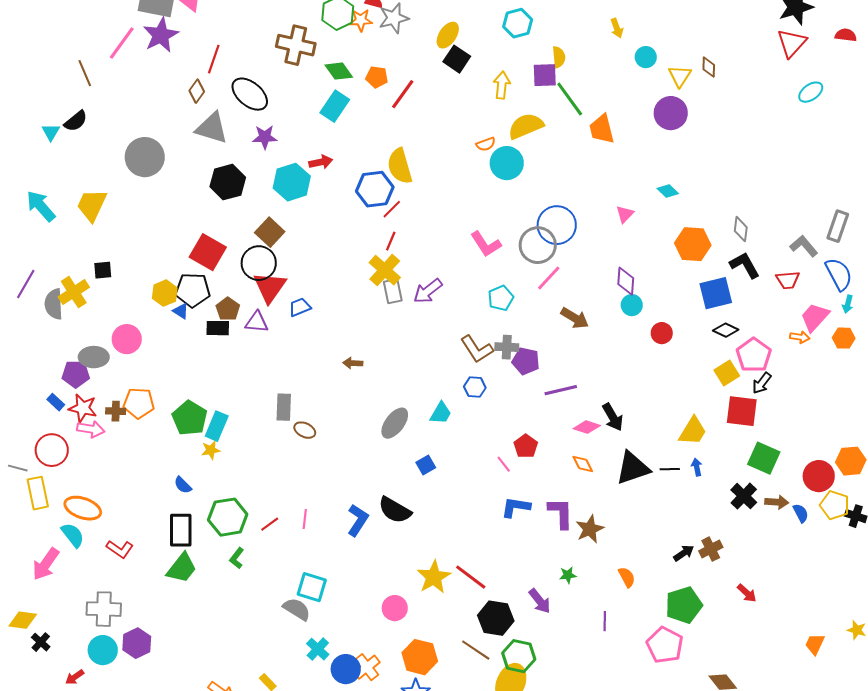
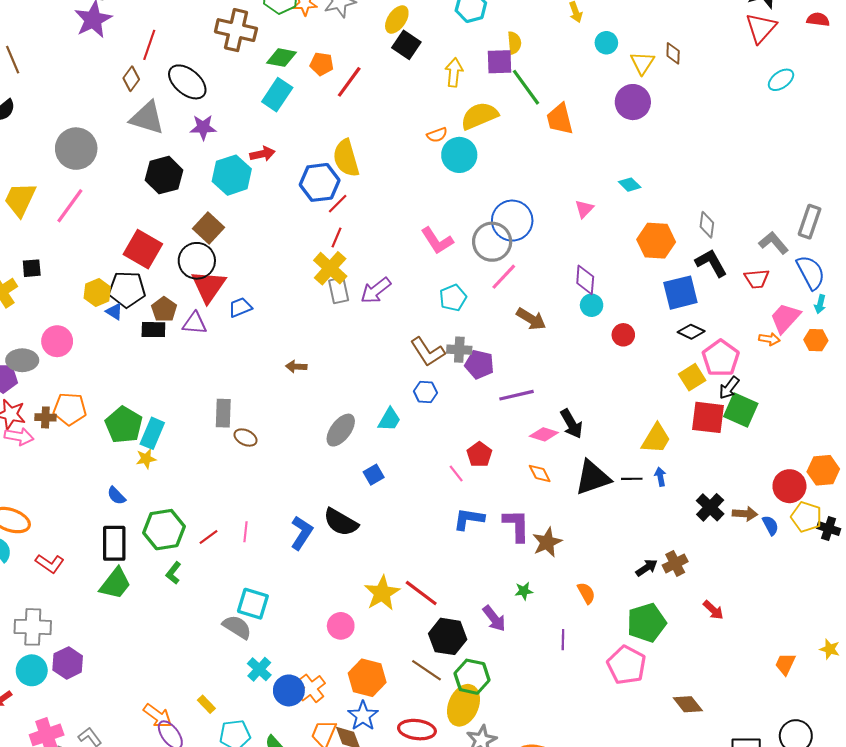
pink line: (122, 43) -> (70, 206), moved
green diamond: (339, 71) -> (281, 58), turned -44
green square: (764, 458) -> (741, 410), moved

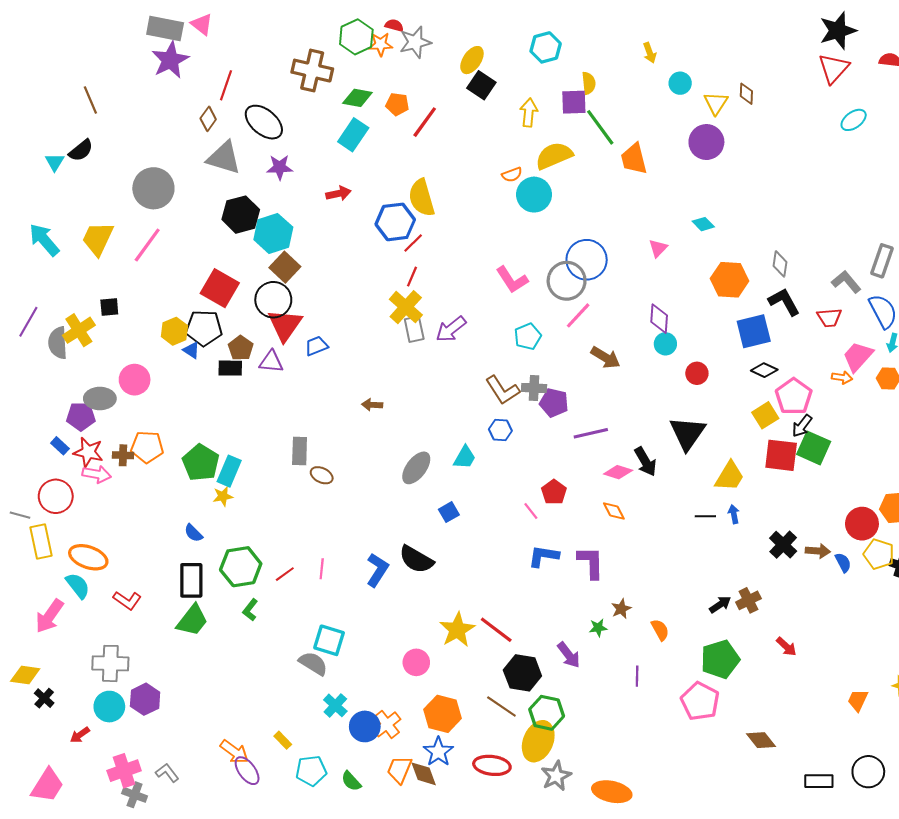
cyan hexagon: (232, 175) -> (273, 233), moved
black triangle: (593, 478) -> (687, 433), moved, turned -36
brown star: (547, 542) -> (621, 609), moved, size x0.7

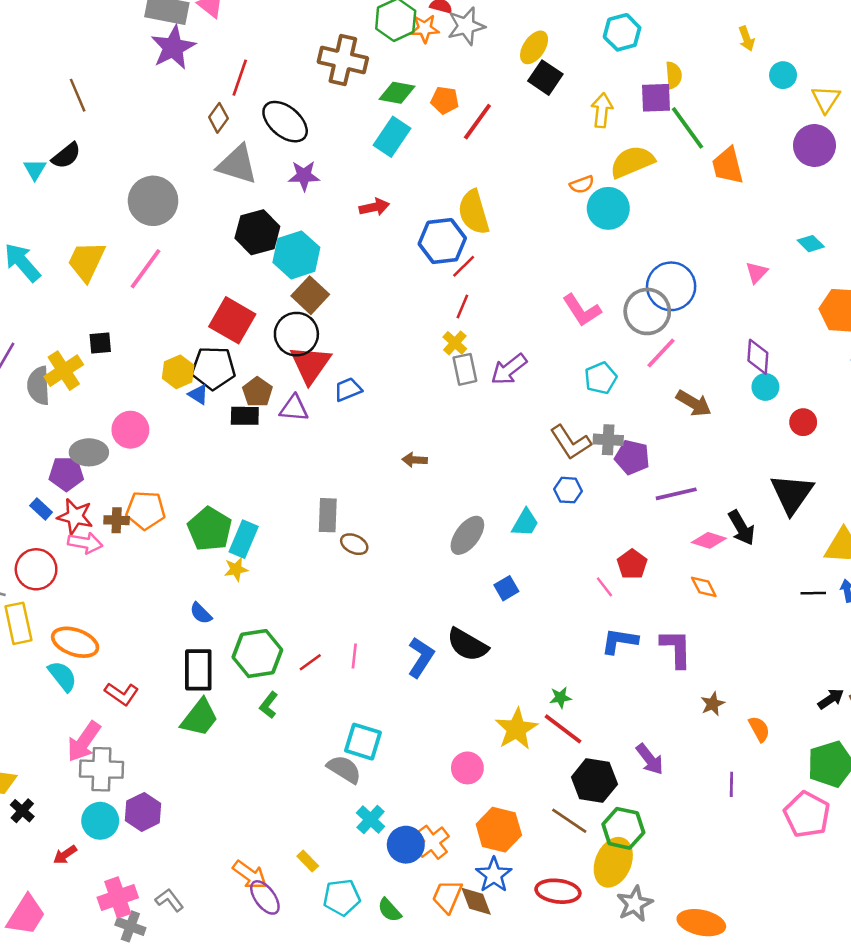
yellow cross: (406, 307) -> (455, 343), size x0.6
pink arrow: (49, 616) -> (84, 742), moved
green star: (598, 628) -> (560, 698), moved

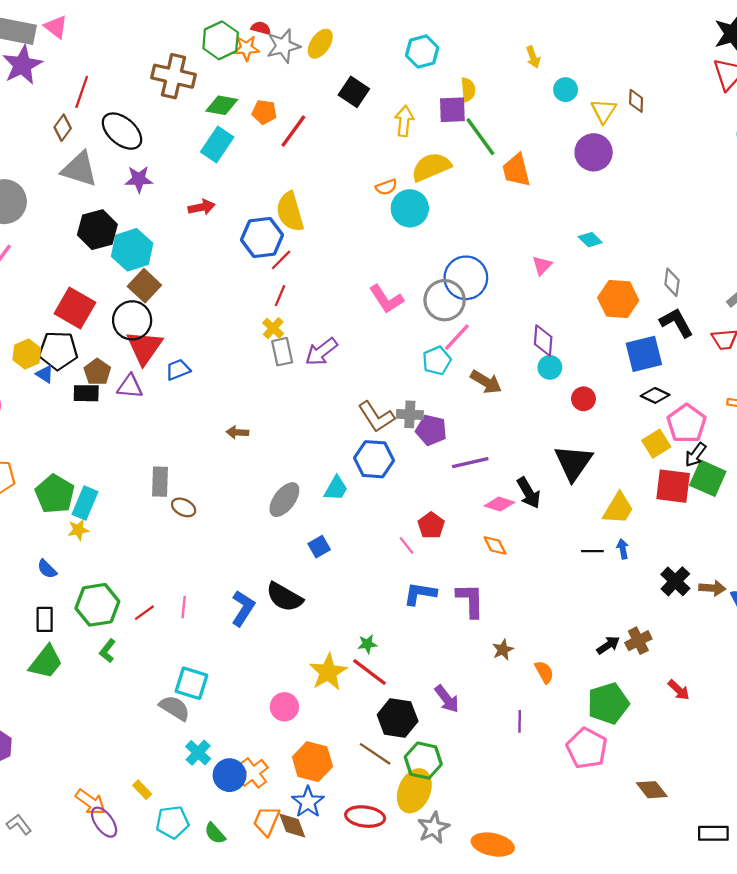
yellow ellipse: (534, 47) -> (320, 44), moved
cyan pentagon: (601, 378) -> (437, 361), moved
blue hexagon: (568, 490) -> (374, 459), size x1.6
black rectangle: (198, 670) -> (45, 619), size x0.7

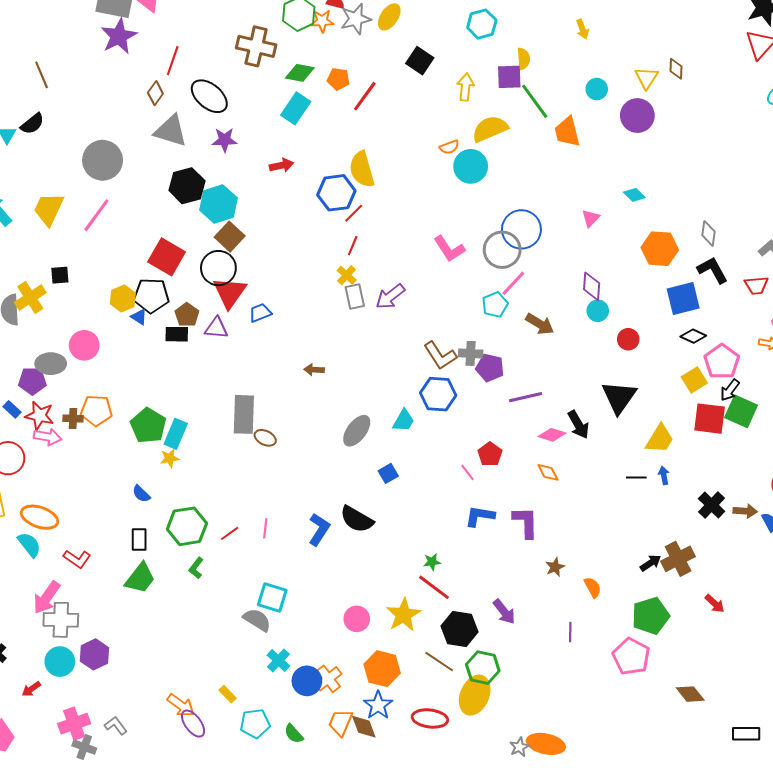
cyan circle: (566, 90) -> (597, 89), moved
gray rectangle: (160, 482) -> (244, 414), size x1.4
brown cross: (638, 641) -> (678, 559), size x1.4
yellow star: (328, 672) -> (404, 615), moved
gray star: (433, 828) -> (519, 747), moved, size x0.7

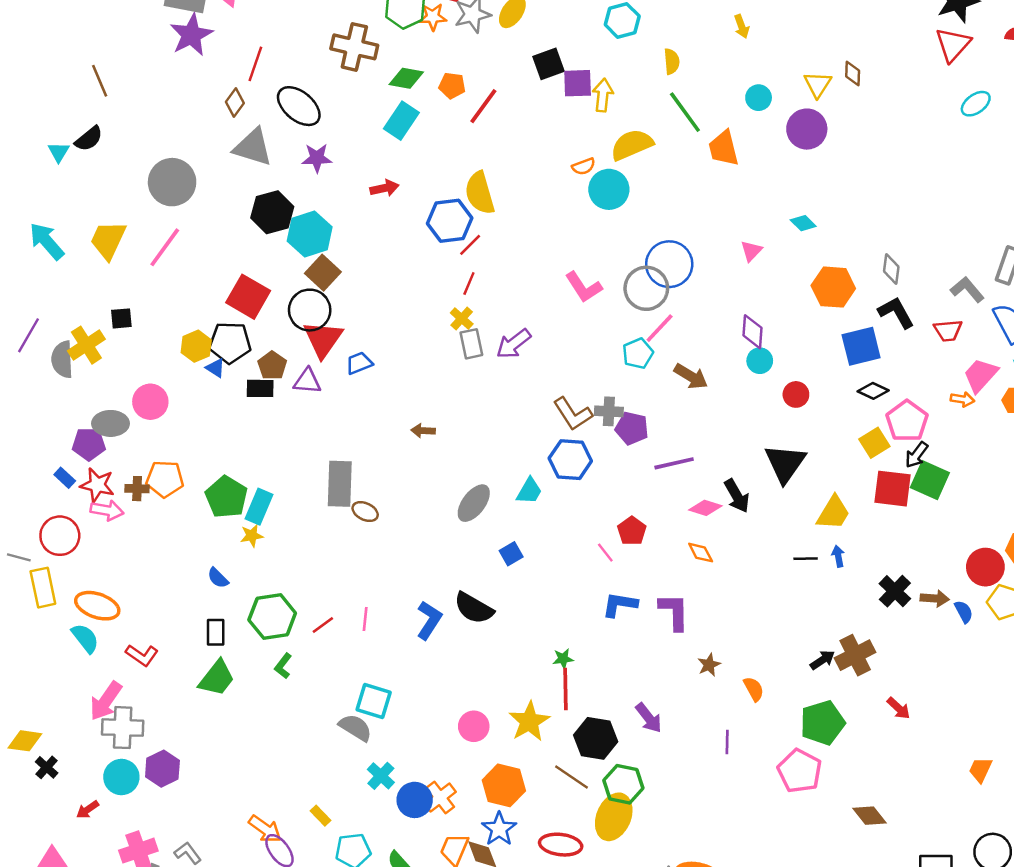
black square: (420, 61) -> (549, 64), turned 36
purple square: (509, 77) -> (578, 83), moved
red line: (434, 587) -> (565, 689), turned 52

